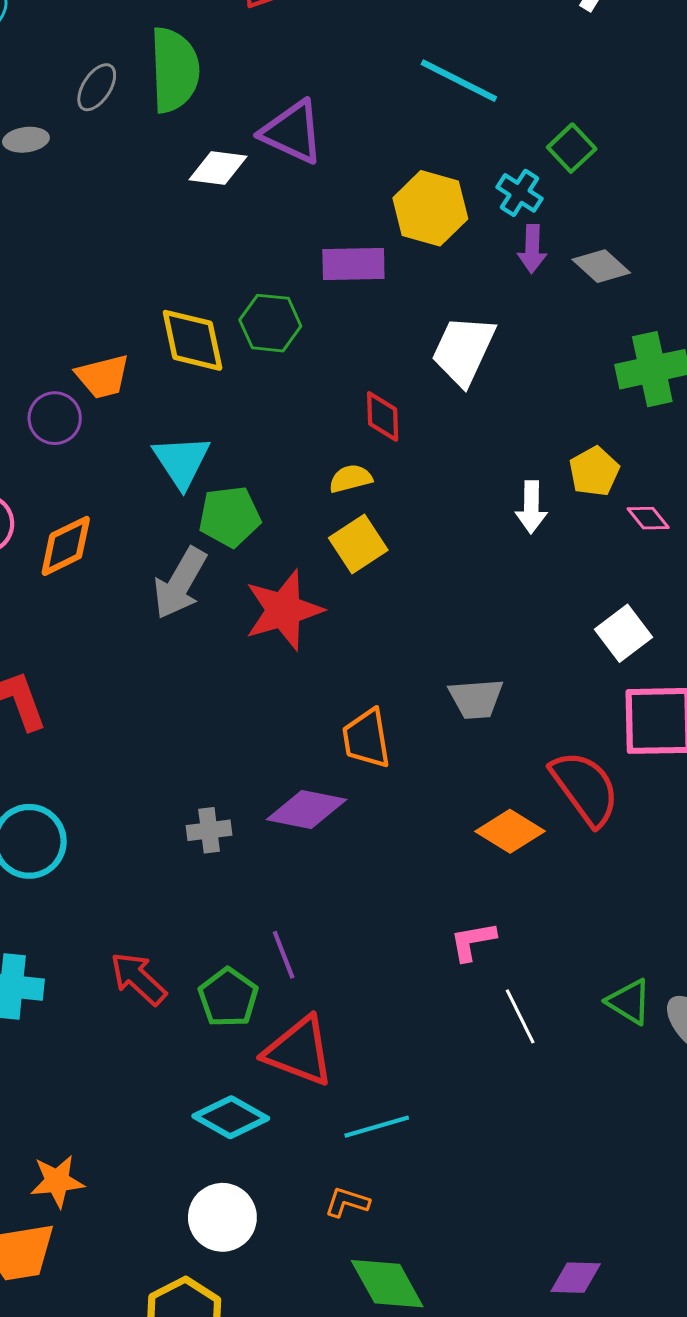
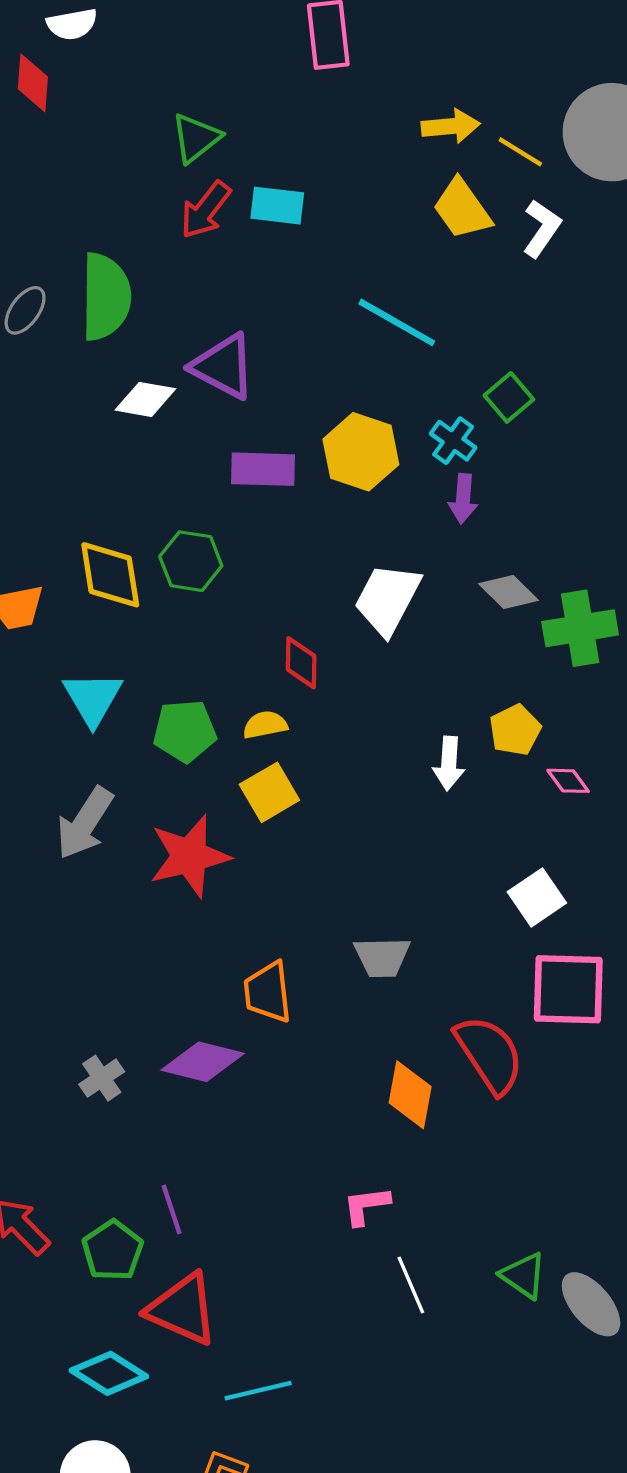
purple rectangle: (353, 264) -> (263, 469), moved
gray diamond: (601, 266) -> (508, 592), moved
green pentagon: (230, 516) -> (185, 731), moved
gray cross: (209, 830) -> (102, 1078), turned -30
orange diamond: (510, 831) -> (410, 1095), turned 66

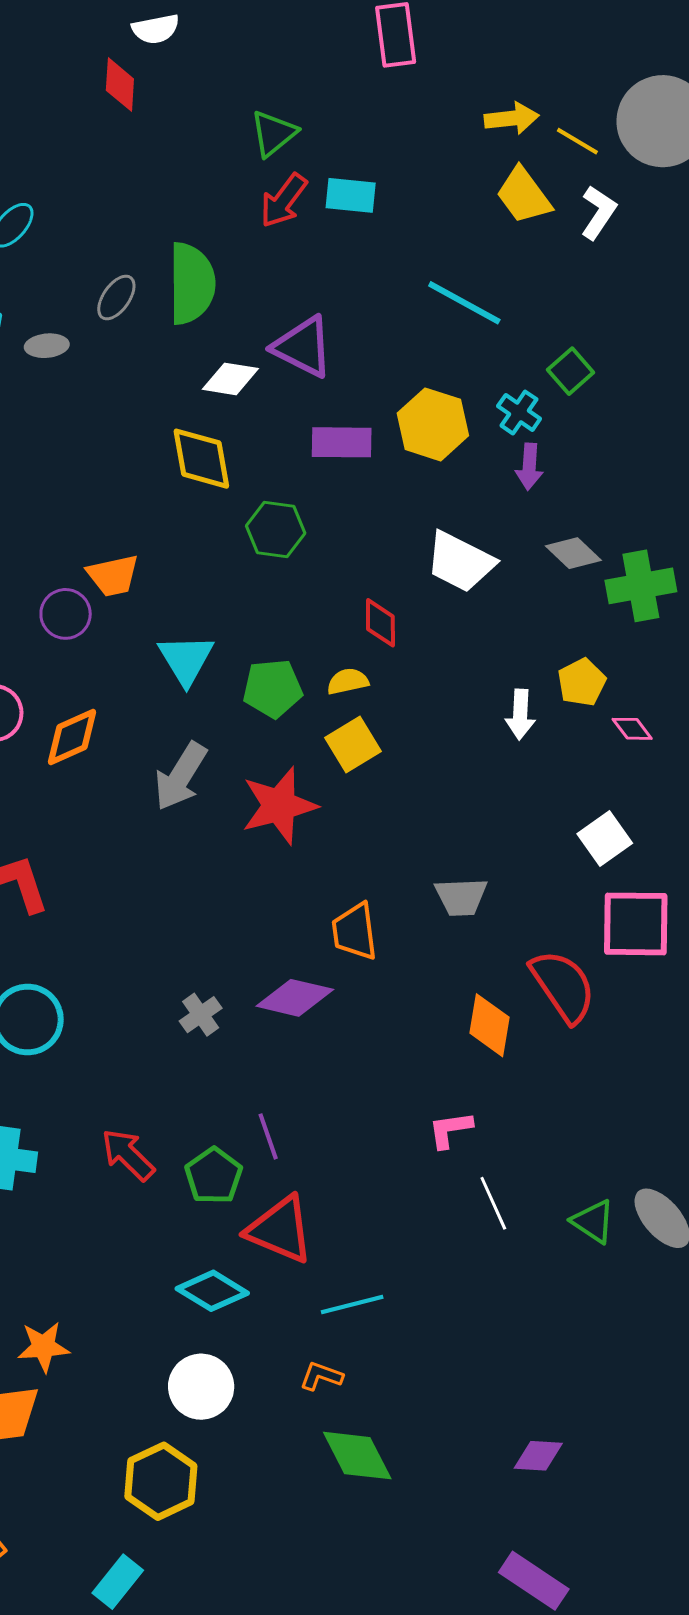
yellow diamond: (110, 575) -> (201, 459), moved
white trapezoid: (387, 599) -> (460, 562), turned -90
green triangle: (523, 1276) -> (593, 1221), moved

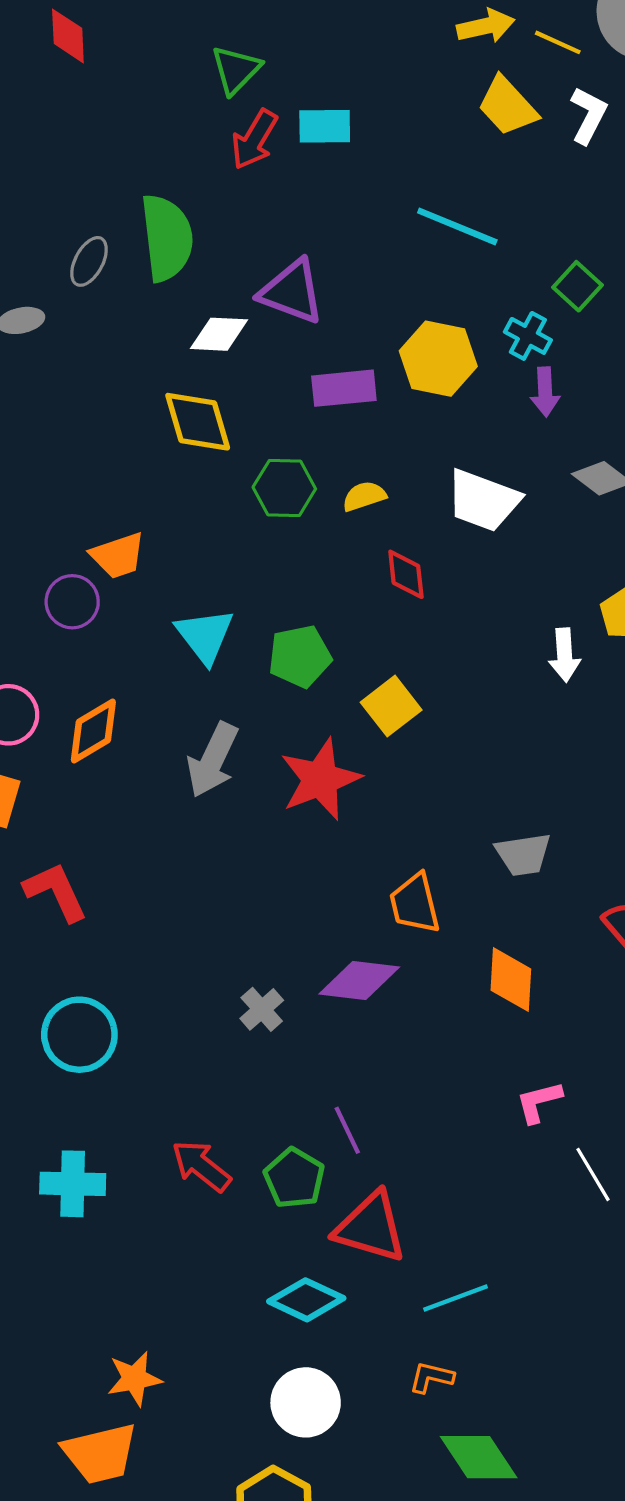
yellow semicircle: (348, 681) -> (364, 496), moved
orange diamond: (490, 1025) -> (511, 980), moved

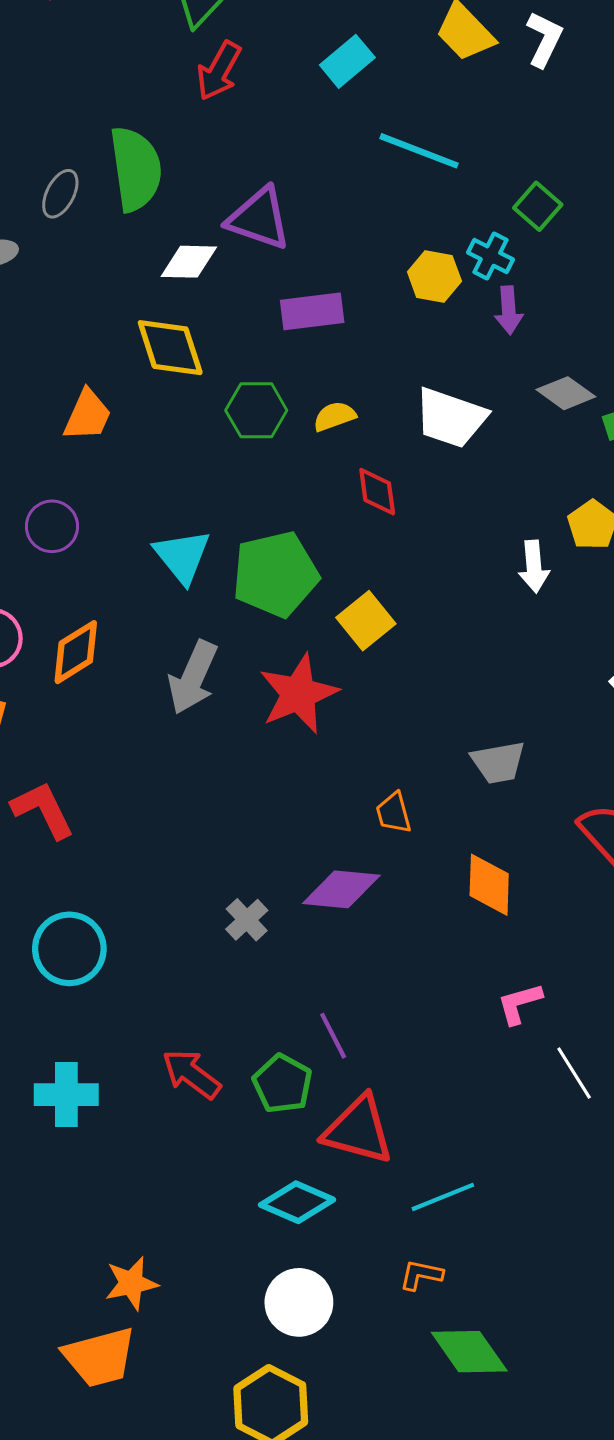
cyan rectangle: (325, 126) -> (347, 61), moved, turned -38
yellow hexagon: (438, 359) -> (434, 276), moved, size x0.7
orange trapezoid: (118, 556) -> (87, 415), moved, turned -46
green pentagon: (300, 656) -> (275, 574), size x1.4
orange trapezoid: (415, 904) -> (394, 813), size x0.7

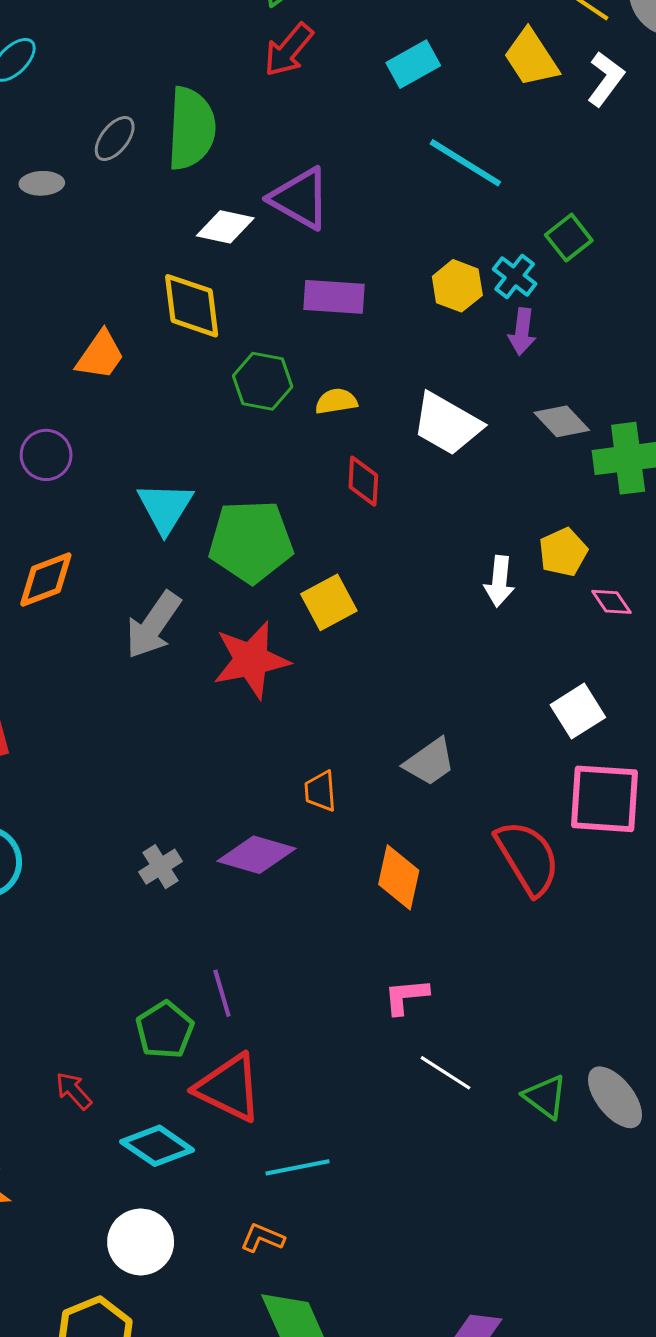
gray trapezoid: (498, 762) -> (430, 762), turned -36
white line: (574, 1073) -> (445, 1073), turned -36
red arrow: (191, 1074) -> (74, 1091), moved, size x0.7

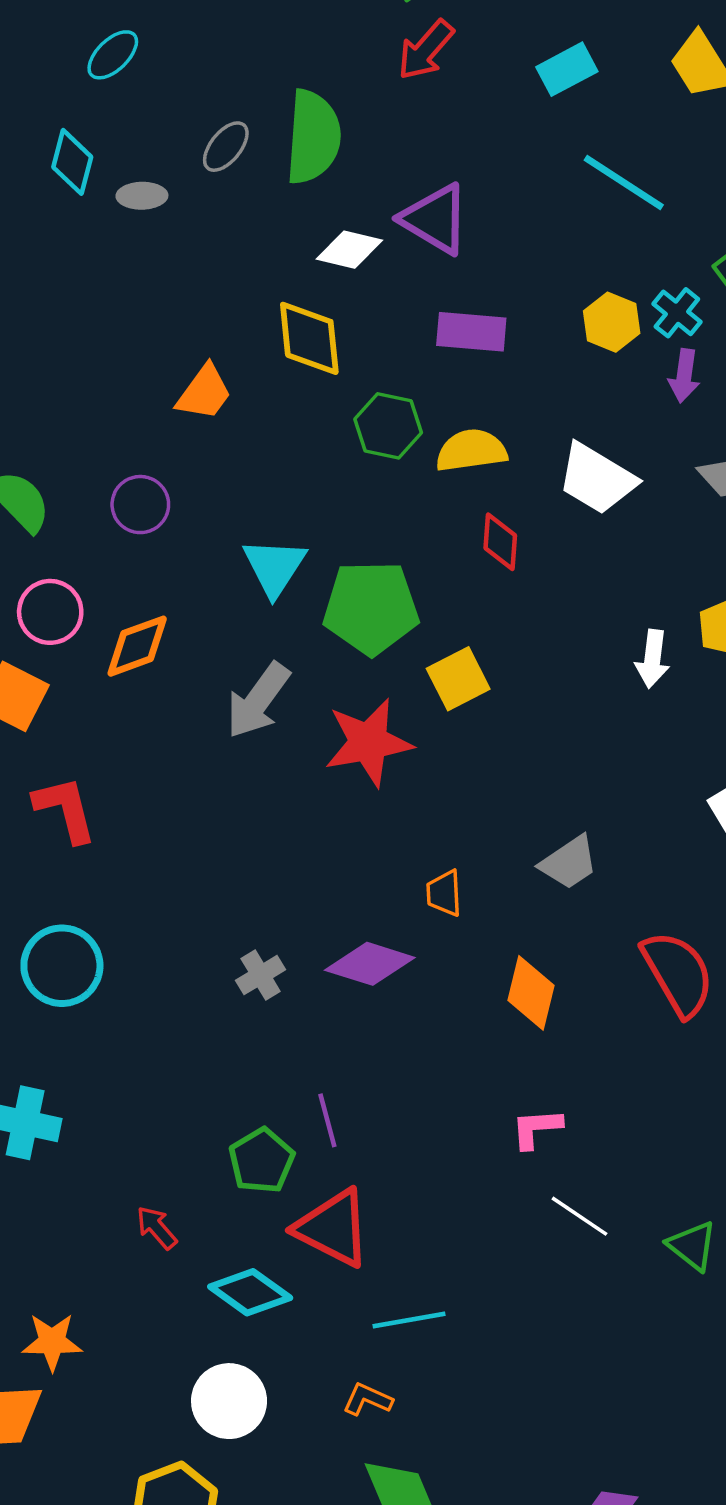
yellow semicircle: (336, 401) -> (471, 450), size x1.5

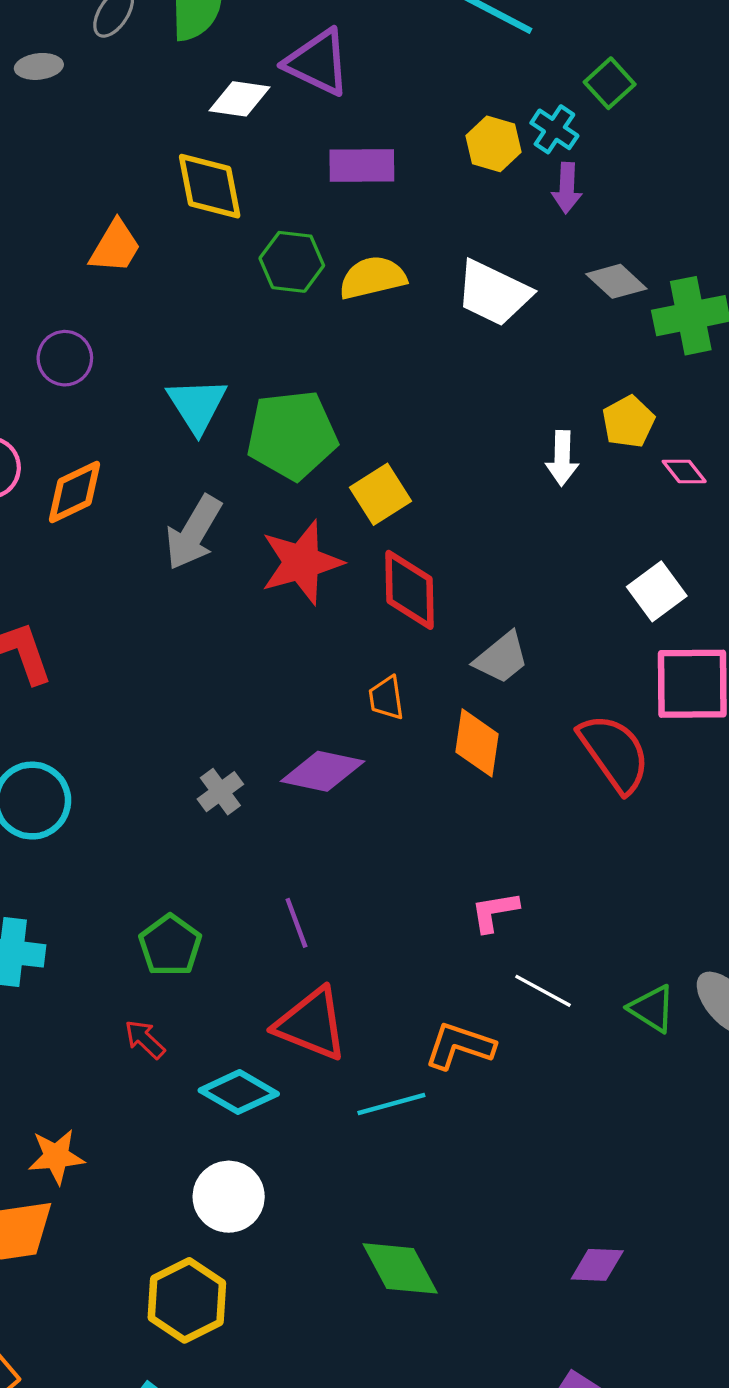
red diamond: (500, 542) -> (410, 590), moved, size x1.5
orange diamond: (531, 993) -> (477, 743), moved
green pentagon: (262, 1161) -> (170, 945), moved
orange L-shape: (368, 1399) -> (460, 1046), moved, size x1.5

